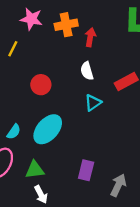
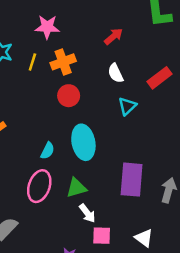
orange cross: (66, 25) -> (63, 62), moved
red arrow: (90, 37) -> (113, 36), turned 48
cyan ellipse: (48, 129) -> (83, 142), turned -44
purple rectangle: (86, 170) -> (132, 180), size x1.5

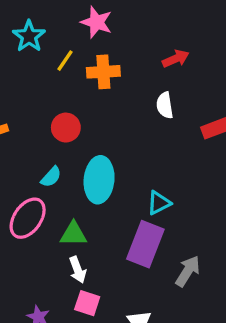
red circle: (69, 96) -> (66, 128), moved
cyan triangle: (127, 106) -> (159, 203), moved

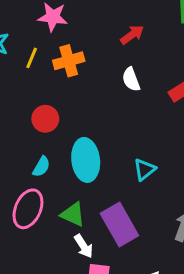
green triangle: (73, 234) -> (73, 214), turned 36
purple rectangle: (145, 244) -> (119, 224), moved, turned -39

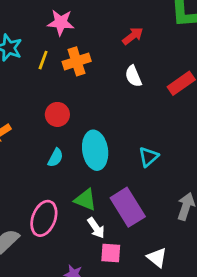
pink ellipse: (28, 209) -> (44, 218), moved

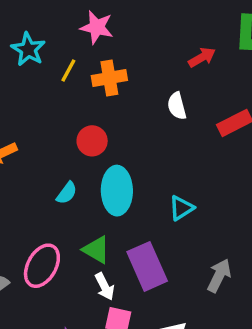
red arrow: (133, 36) -> (202, 57), moved
red circle: (57, 114) -> (92, 141), moved

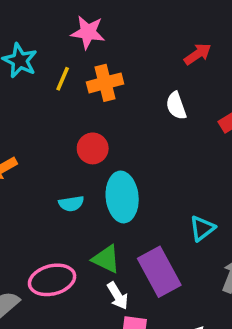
cyan semicircle: (67, 193) -> (71, 204), turned 50
cyan triangle: (181, 208) -> (202, 228), moved
pink ellipse: (42, 266) -> (52, 280), turned 51

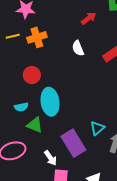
yellow line: (63, 79) -> (13, 36), turned 56
cyan triangle: (202, 228) -> (97, 128), moved
green triangle: (106, 259) -> (35, 125), moved

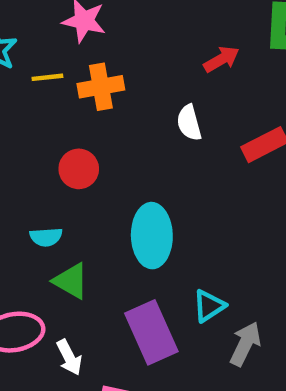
cyan ellipse: (50, 102) -> (152, 236), moved
white arrow: (50, 158) -> (69, 357), moved

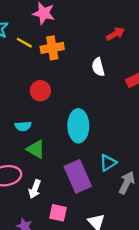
yellow line: (47, 77) -> (24, 43), turned 35
white arrow: (69, 357) -> (35, 189), turned 48

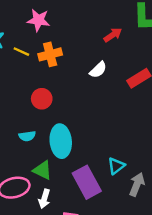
white semicircle: (98, 67) -> (98, 70), turned -114
cyan ellipse: (78, 126) -> (61, 141), moved
green triangle: (36, 149) -> (42, 170), moved

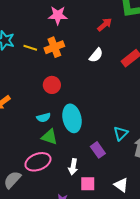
pink star: (38, 20) -> (58, 15), moved
green triangle: (42, 170) -> (49, 137), moved
purple rectangle: (87, 182) -> (98, 150), size x0.6
white arrow: (44, 199) -> (73, 167), moved

